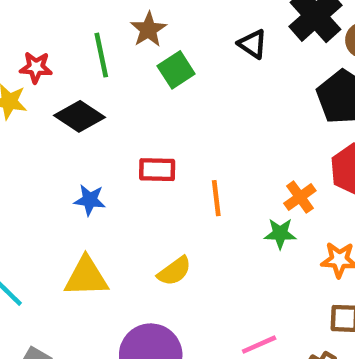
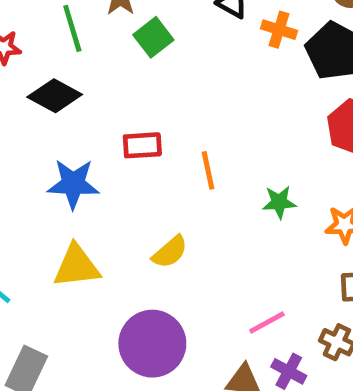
orange cross: (300, 197) -> (279, 30), moved, turned -32
blue star: (90, 200) -> (73, 184), size x1.5

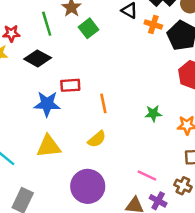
red rectangle: (142, 145) -> (70, 85), moved
orange line: (208, 170) -> (103, 103), moved
pink line: (267, 322) -> (147, 176), turned 54

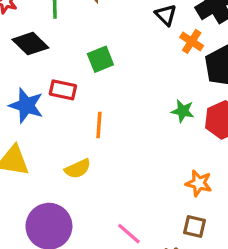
green square: (89, 28) -> (100, 59), moved
green star: (153, 114) -> (183, 111), moved

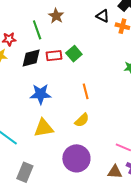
black diamond: (30, 44) -> (31, 58), turned -40
red rectangle: (63, 90) -> (54, 56), moved

